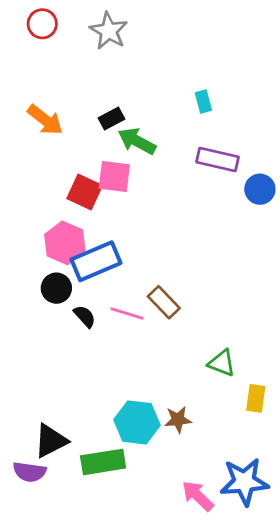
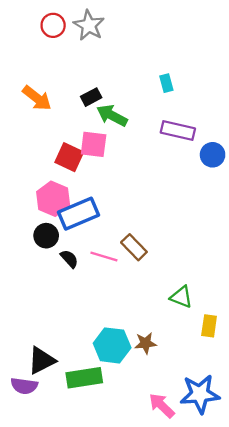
red circle: (42, 24) -> (53, 25), moved

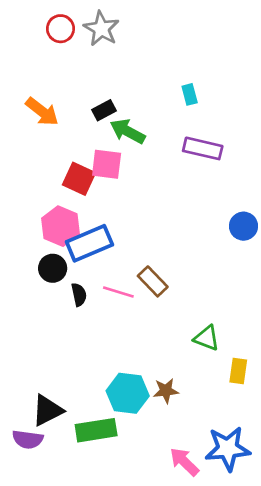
blue circle: (213, 155) -> (243, 226), moved
black semicircle: (69, 259) -> (79, 295), turned 30

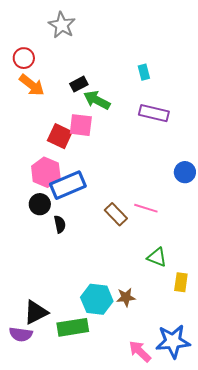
red circle: (61, 29) -> (24, 58), moved
gray star: (101, 29) -> (62, 25), moved
pink line: (118, 292) -> (146, 208), moved

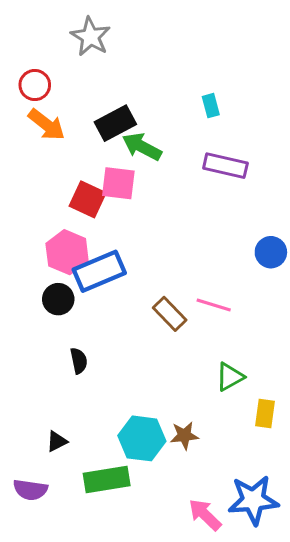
black rectangle: (79, 84) -> (115, 123), size x1.5
black semicircle: (60, 224) -> (79, 361), moved
green triangle: (157, 257) -> (230, 377), turned -50
black triangle: (36, 312) -> (57, 441), moved, size x0.6

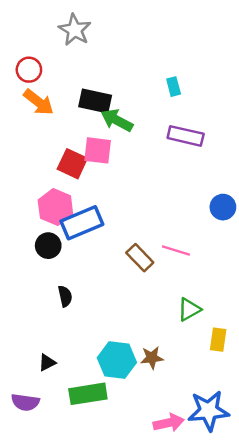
black rectangle: (115, 123) -> (95, 101), turned 40
pink arrow: (205, 515) -> (169, 423), turned 124

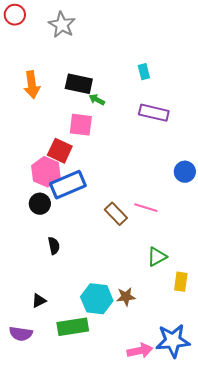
red circle: (29, 70) -> (15, 15), moved
orange arrow: (39, 102) -> (32, 85), turned 44
green arrow: (117, 120) -> (97, 100), size x0.6
red square: (72, 164) -> (60, 151), moved

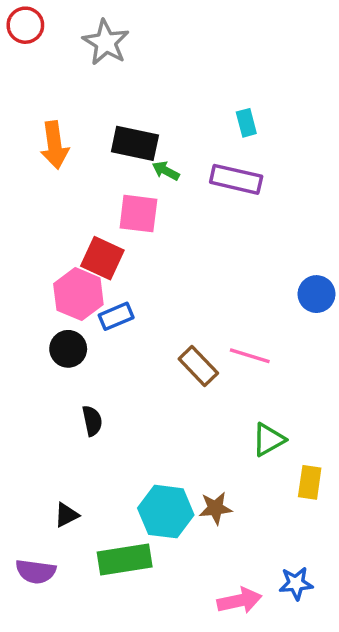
purple rectangle: (154, 113) -> (236, 179), moved
blue rectangle: (68, 185) -> (116, 316), size x0.6
blue star: (173, 341) -> (296, 583), size x0.6

